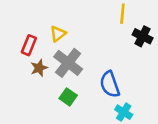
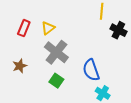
red rectangle: (29, 45) -> (24, 28), moved
brown star: (39, 68) -> (20, 66), moved

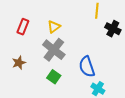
yellow triangle: (48, 28) -> (54, 27), moved

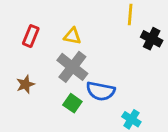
yellow triangle: (54, 27) -> (72, 36), turned 48
blue semicircle: (87, 67) -> (101, 91), moved, turned -60

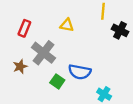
yellow triangle: (72, 36) -> (67, 25), moved
gray cross: (72, 67) -> (43, 53), moved

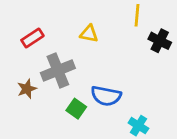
red rectangle: (24, 28) -> (32, 38), turned 35
gray cross: (43, 53) -> (58, 70), turned 30

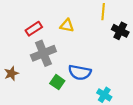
red rectangle: (32, 38) -> (34, 29), moved
brown star: (27, 89) -> (11, 73), moved

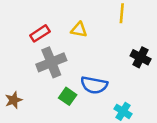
black cross: (120, 31) -> (141, 57), moved
brown star: (11, 73) -> (14, 100), moved

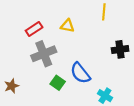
black cross: (141, 57) -> (120, 49), turned -35
blue semicircle: (94, 85) -> (80, 73), turned 40

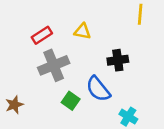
yellow line: (104, 12) -> (140, 14), moved
black cross: (120, 49) -> (118, 60), moved

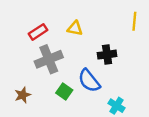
yellow line: (140, 14) -> (134, 21), moved
brown star: (14, 105) -> (23, 95), moved

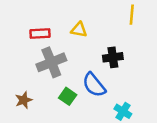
yellow line: (134, 21) -> (132, 15), moved
red rectangle: (38, 32) -> (40, 33), turned 30

